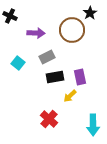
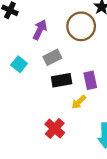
purple arrow: (36, 33) -> (40, 30), turned -66

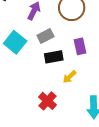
cyan square: (19, 64) -> (15, 42), size x1.5
purple rectangle: (90, 80) -> (80, 46), moved

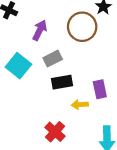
purple rectangle: (80, 46) -> (100, 89), moved
yellow arrow: (70, 77) -> (80, 105), turned 40

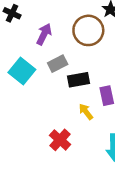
black rectangle: (62, 82) -> (78, 80), moved
yellow arrow: (80, 105) -> (86, 112), turned 56

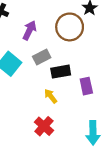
yellow arrow: (86, 112) -> (51, 96), moved

